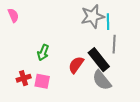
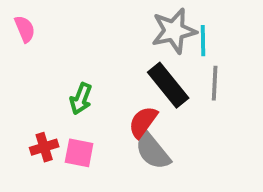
black rectangle: (99, 60) -> (168, 85), moved
gray semicircle: (102, 80) -> (153, 151), moved

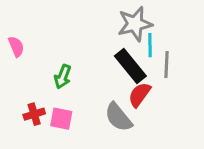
pink semicircle: (25, 29) -> (16, 47), moved
cyan line: (203, 41) -> (150, 45), moved
red semicircle: (143, 122) -> (139, 95), moved

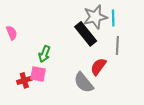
cyan line: (150, 45) -> (113, 18), moved
black rectangle: (130, 66) -> (86, 34), moved
pink square: (61, 119) -> (38, 74), moved

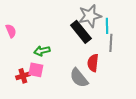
cyan line: (113, 18) -> (107, 26), moved
green arrow: (44, 54) -> (42, 51), turned 56
red semicircle: (98, 67) -> (93, 63), turned -30

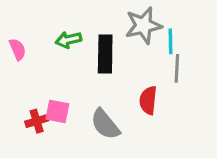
black rectangle: (81, 32) -> (105, 54), moved, turned 40
green arrow: (42, 51) -> (69, 40), moved
gray semicircle: (79, 78) -> (105, 124), moved

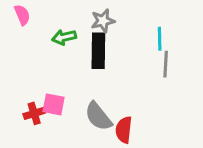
gray star: (143, 25) -> (103, 21), moved, size x0.7
pink semicircle: (18, 49) -> (22, 15), moved
red semicircle: (148, 100) -> (124, 130), moved

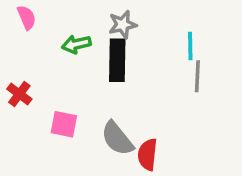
red cross: (34, 113) -> (19, 94), moved, turned -36

